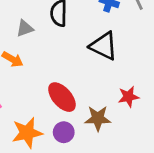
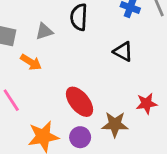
black triangle: (104, 46) -> (123, 52), size x0.7

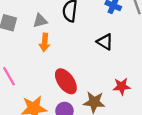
orange arrow: (31, 62) -> (45, 42), moved, turned 60

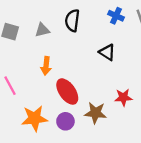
orange arrow: (45, 42) -> (46, 66), moved

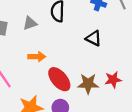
orange arrow: (46, 66) -> (37, 57), turned -91
brown star: (95, 113) -> (88, 84), moved

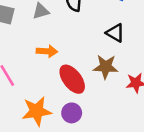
brown star: (88, 84) -> (106, 67), moved

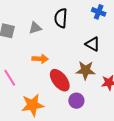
purple circle: (72, 113) -> (76, 101), moved

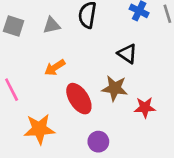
orange arrow: (40, 59) -> (55, 67), turned 140
purple circle: (76, 101) -> (98, 142), moved

